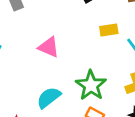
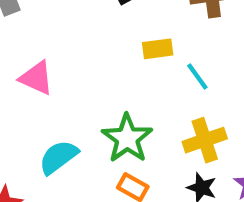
pink triangle: (49, 47) -> (36, 78), moved

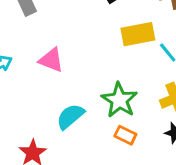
yellow rectangle: (158, 49) -> (138, 34), size x1.5

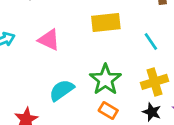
yellow rectangle: (138, 34) -> (106, 23), moved

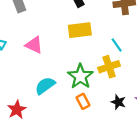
yellow cross: (155, 82) -> (109, 67), moved
orange rectangle: (108, 110) -> (83, 101), turned 32

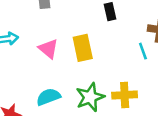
yellow rectangle: (80, 30) -> (83, 48), moved, turned 70
cyan line: (117, 45) -> (143, 51), moved

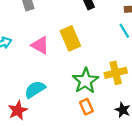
cyan semicircle: (48, 97) -> (35, 89), moved

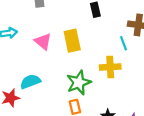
yellow cross: (116, 73) -> (110, 67), moved

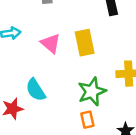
cyan semicircle: (30, 82) -> (36, 90), turned -102

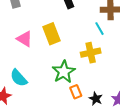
orange rectangle: (87, 120) -> (76, 92), moved

